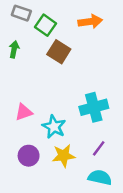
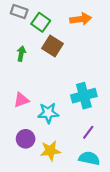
green arrow: (14, 49) -> (21, 54), moved
cyan star: (54, 127) -> (48, 113), turned -30
yellow star: (64, 156) -> (50, 151), moved

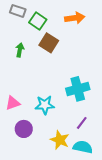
pink triangle: (21, 100) -> (13, 103), moved
yellow star: (50, 151) -> (60, 140), moved, turned 30

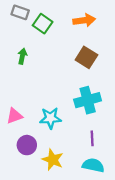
brown square: (49, 43) -> (86, 57), moved
purple line: (82, 123) -> (92, 138), turned -40
yellow star: (60, 140) -> (53, 160), moved

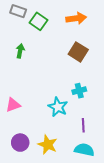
cyan cross: (88, 100) -> (79, 91), size x0.6
cyan star: (50, 118) -> (58, 107), moved, turned 30
purple circle: (27, 145) -> (20, 143), moved

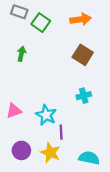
cyan star: (58, 107) -> (46, 115), moved
purple line: (83, 125) -> (61, 132), moved

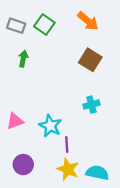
gray rectangle: (19, 12) -> (16, 26), moved
orange arrow: (81, 19) -> (88, 21), turned 48
yellow star: (50, 153) -> (68, 169), moved

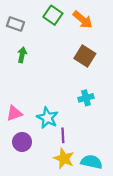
green square: (44, 25) -> (53, 15), moved
purple circle: (23, 165) -> (22, 142), moved

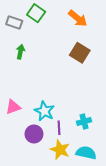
green square: (53, 15) -> (36, 13), moved
cyan cross: (86, 98) -> (84, 122), moved
purple circle: (22, 142) -> (34, 134), moved

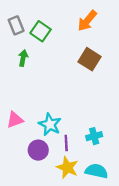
green square: (36, 13) -> (41, 31), moved
orange arrow: (78, 18) -> (87, 21), turned 90
gray rectangle: (14, 23) -> (16, 25), turned 49

